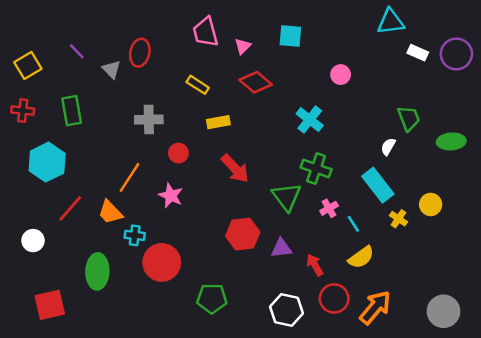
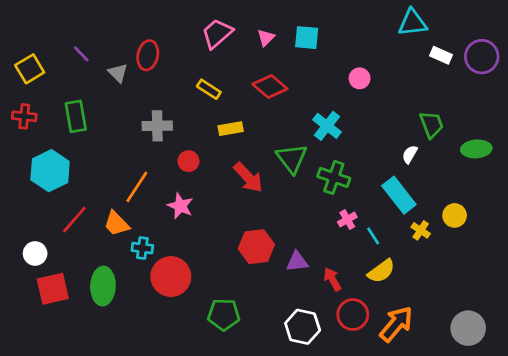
pink trapezoid: (205, 32) -> (217, 34), turned 64
pink triangle: (243, 46) -> (266, 38), moved
green triangle: (287, 197) -> (292, 158), moved
red square: (50, 305) -> (53, 289), moved

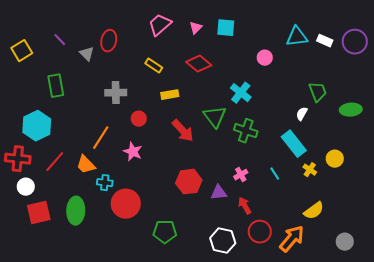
cyan triangle: (412, 23) -> (297, 37), moved
red cross: (24, 116) -> (18, 159), moved, size x1.4
pink cross: (347, 220) -> (241, 175), moved
yellow semicircle: (381, 271) -> (314, 211), moved
gray circle: (468, 328) -> (345, 242), size x0.7

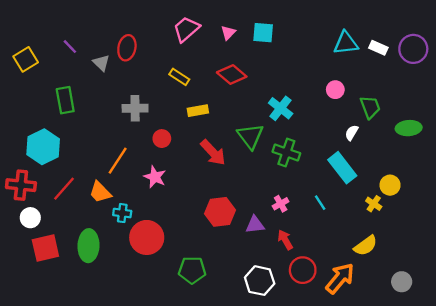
pink circle: (265, 58) -> (335, 90), moved
yellow cross: (310, 170) -> (374, 204), moved

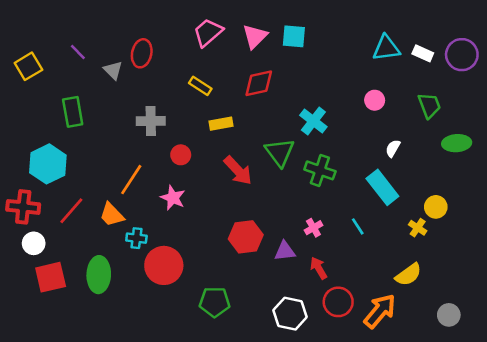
pink triangle: (228, 33) -> (255, 36), size x1.5
red diamond: (232, 75) -> (259, 83), turned -52
green trapezoid: (370, 107) -> (429, 105), moved

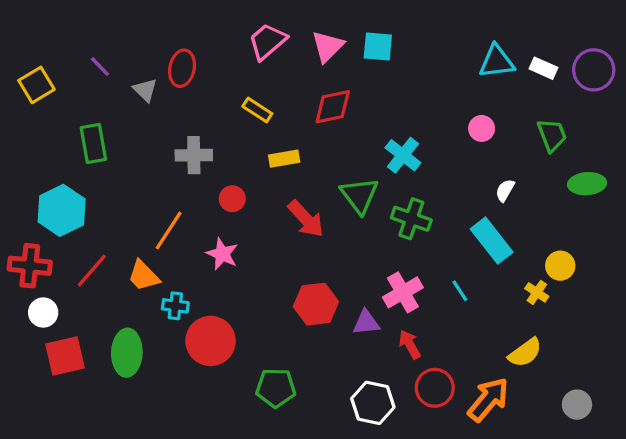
pink cross: (313, 228) -> (403, 292), size x1.6

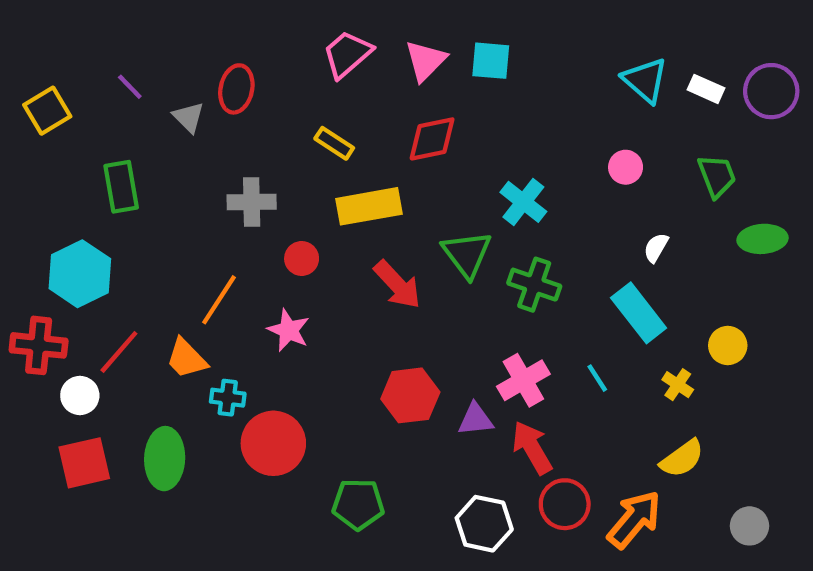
cyan triangle: (497, 61) -> (645, 80), turned 48
yellow rectangle: (284, 159) -> (369, 206), size x1.6
yellow cross: (537, 292) -> (678, 385), moved
white circle: (43, 313) -> (80, 395), moved
red arrow: (410, 344) -> (532, 448), size x1.4

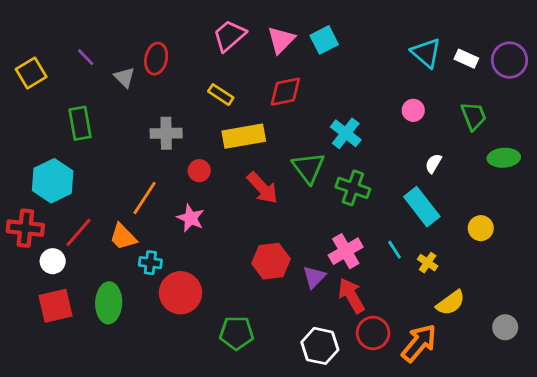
cyan square: (491, 61) -> (324, 40), turned -32
yellow cross: (678, 385) -> (428, 263), moved
purple triangle: (476, 419) -> (314, 277), turned -40
gray circle: (749, 526) -> (505, 327), moved

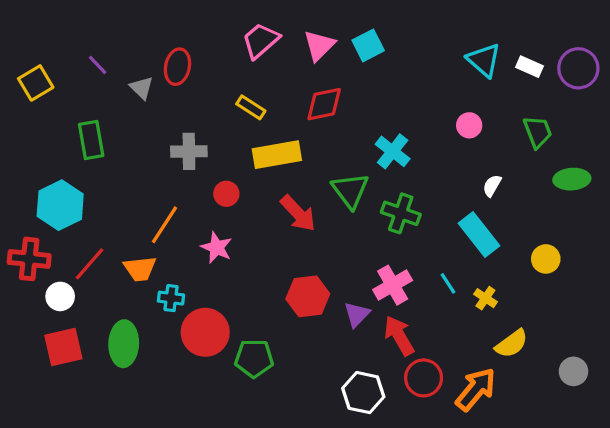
orange trapezoid: (123, 237) -> (140, 269), turned -52
green pentagon: (237, 333) -> (254, 358), moved

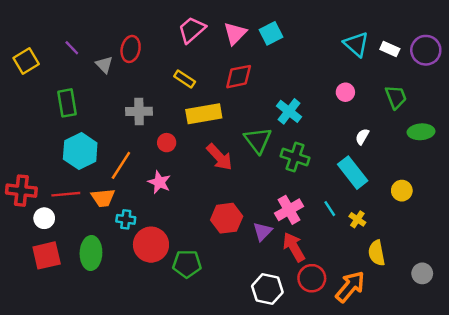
cyan hexagon: (60, 205) -> (80, 151), moved
red line: (89, 264) -> (66, 194), turned 44
yellow semicircle: (512, 344) -> (377, 253), turned 115

